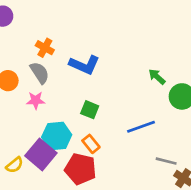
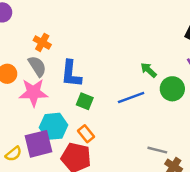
blue L-shape: (84, 65) -> (71, 74), moved, turned 72
pink star: (36, 100) -> (33, 93), size x1.6
blue line: (141, 127) -> (131, 98), moved
purple square: (41, 154) -> (38, 144), turned 36

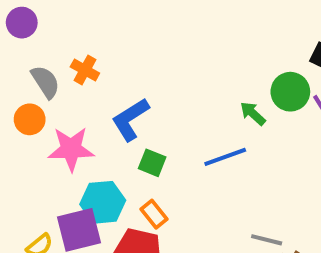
gray semicircle: (37, 66) -> (45, 82), moved
blue L-shape: (71, 74) -> (130, 119), turned 52
green circle: (172, 89) -> (290, 92), moved

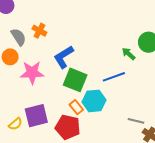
green square: (152, 163) -> (75, 80), size x1.6
cyan hexagon: (103, 202) -> (94, 101), moved

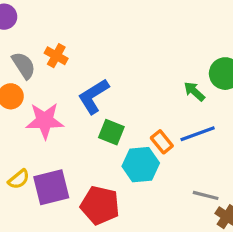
blue line: (114, 77) -> (198, 134), moved
green square: (75, 80) -> (111, 132), size x0.7
orange rectangle: (76, 107) -> (162, 142), moved
yellow semicircle: (15, 124) -> (19, 179), moved

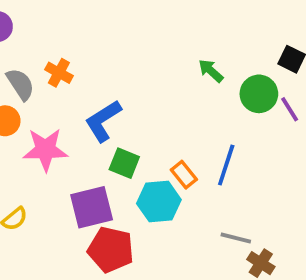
green arrow: (194, 91) -> (211, 71), moved
blue line: (198, 134) -> (226, 165), turned -52
purple square: (51, 187) -> (92, 207), moved

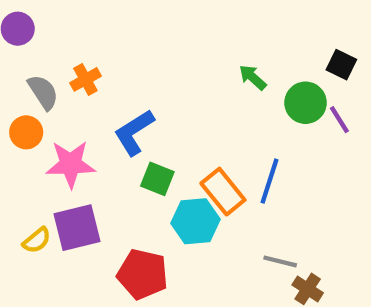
orange cross: (59, 73) -> (85, 79), turned 32
orange rectangle: (184, 175) -> (223, 192), size x1.5
purple square: (92, 207) -> (77, 228), moved

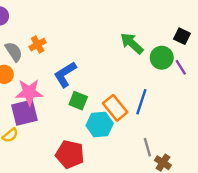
green arrow: (253, 77) -> (132, 43), size x1.5
purple square: (77, 228) -> (24, 113), moved
gray line: (280, 261) -> (147, 147), turned 60

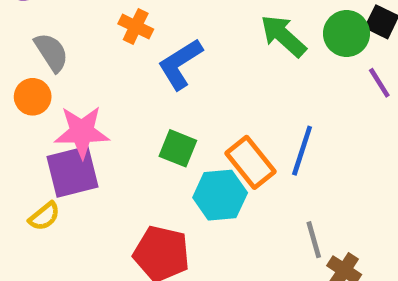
orange cross: (38, 45) -> (136, 26), moved, turned -35
green circle: (162, 58) -> (347, 34), moved
blue L-shape: (65, 74) -> (180, 64), moved

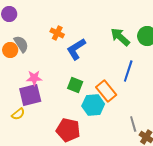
orange circle: (33, 97) -> (10, 50), moved
pink star: (82, 132) -> (34, 78), size x0.7
blue line: (302, 151) -> (128, 71), moved

